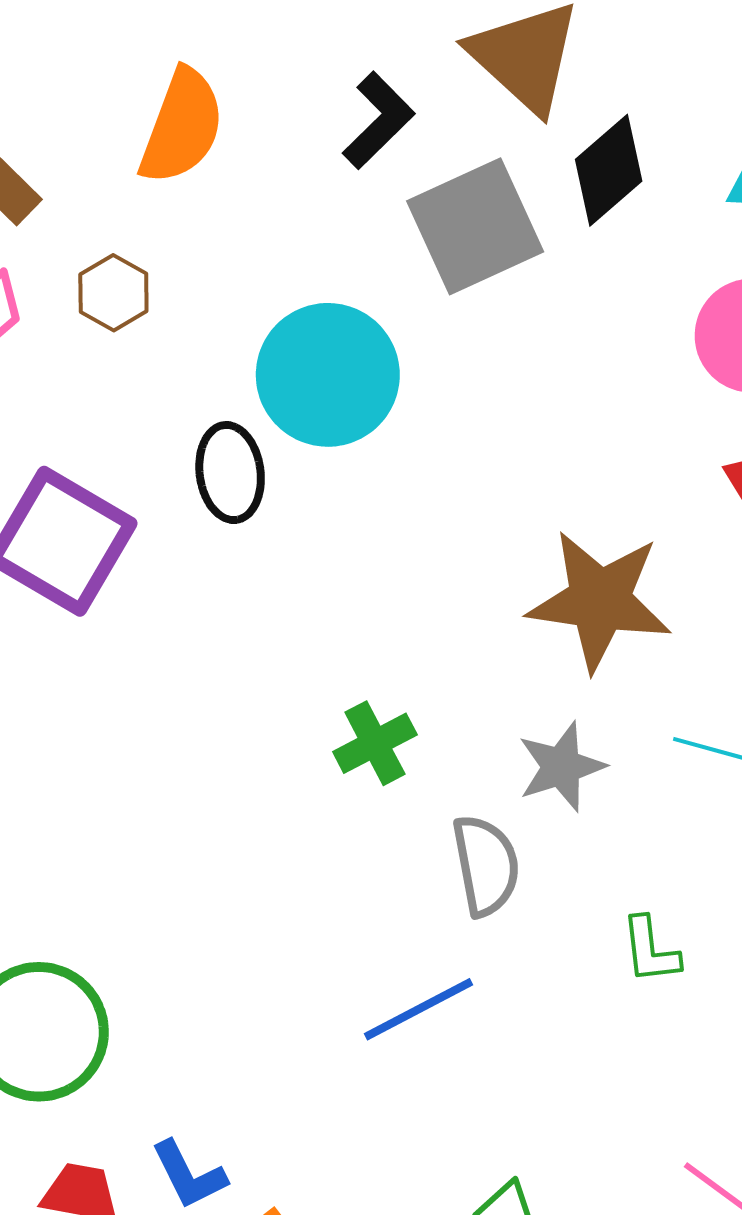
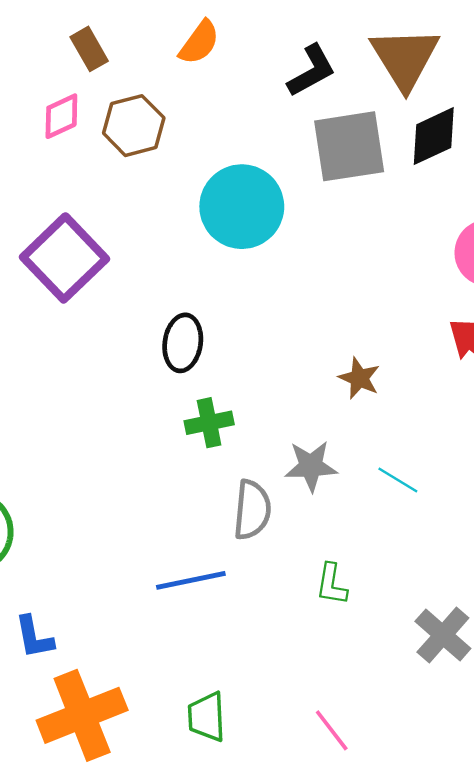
orange semicircle: (182, 126) -> (199, 42), size x0.7
brown hexagon: (113, 293) -> (134, 126), size x1.4
black ellipse: (230, 473) -> (183, 343), moved
brown star: (600, 600) -> (359, 378), size x0.5

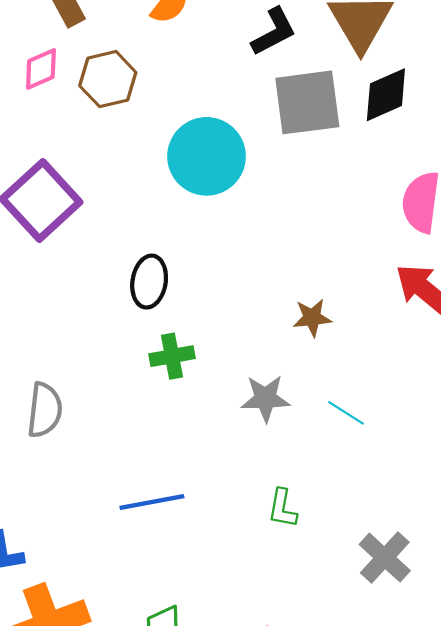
brown star: (359, 378) -> (312, 318), turned -30
gray semicircle: (252, 510) -> (45, 410), moved

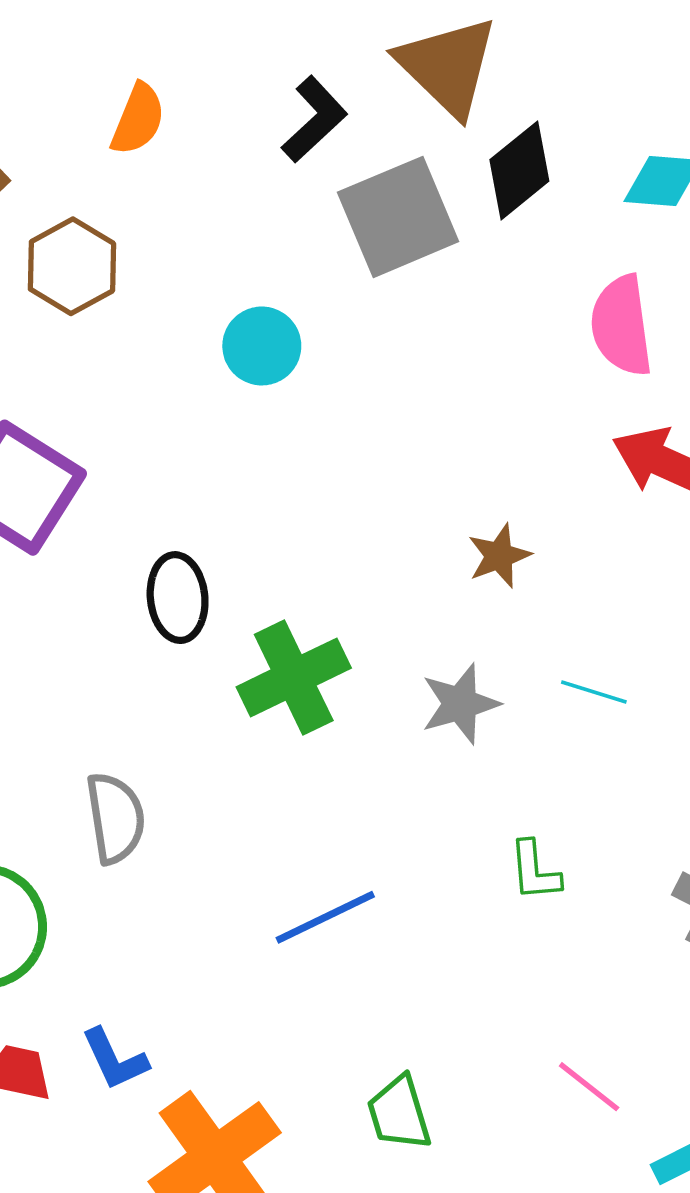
cyan circle: (207, 156) -> (262, 346), size x0.6
black ellipse: (149, 282) -> (178, 598), moved
green cross: (172, 356) -> (294, 678), size x1.5

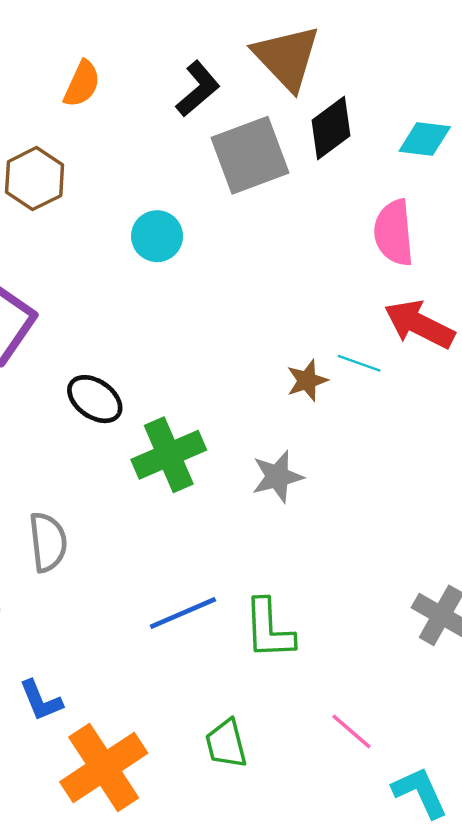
black ellipse: (178, 598) -> (95, 399), turned -52
cyan line: (594, 692) -> (359, 363), moved
green L-shape: (535, 871) -> (269, 629), moved, size x1.5

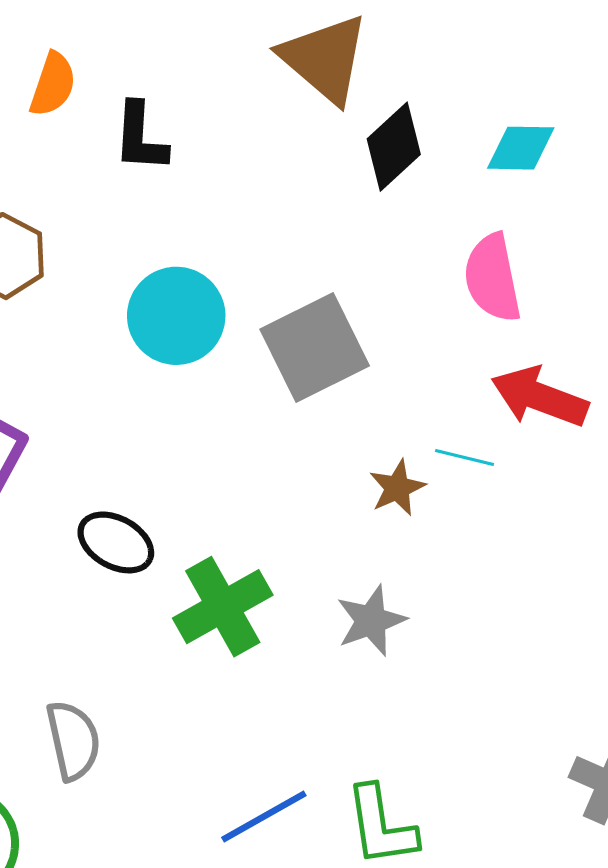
orange semicircle: (82, 84) -> (53, 84), moved
black L-shape: (198, 89) -> (140, 137), moved, turned 140
gray square: (250, 155) -> (315, 347), moved
cyan circle: (157, 236) -> (176, 316), size x1.4

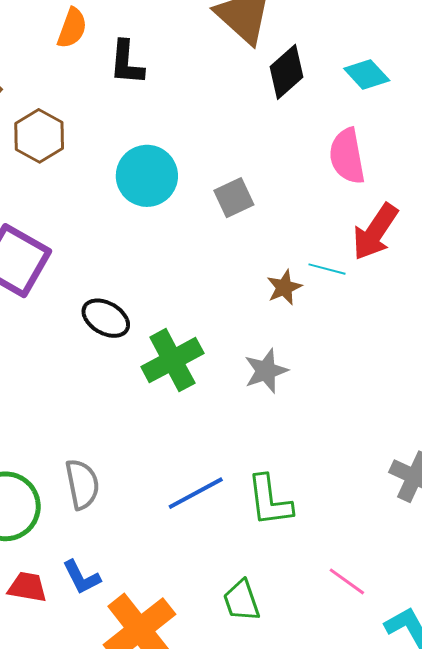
cyan diamond: (521, 148) -> (367, 74), turned 45
gray square: (315, 347) -> (234, 198), size x0.6
red arrow: (539, 397) -> (375, 232), turned -78
gray semicircle: (73, 741) -> (82, 484), moved

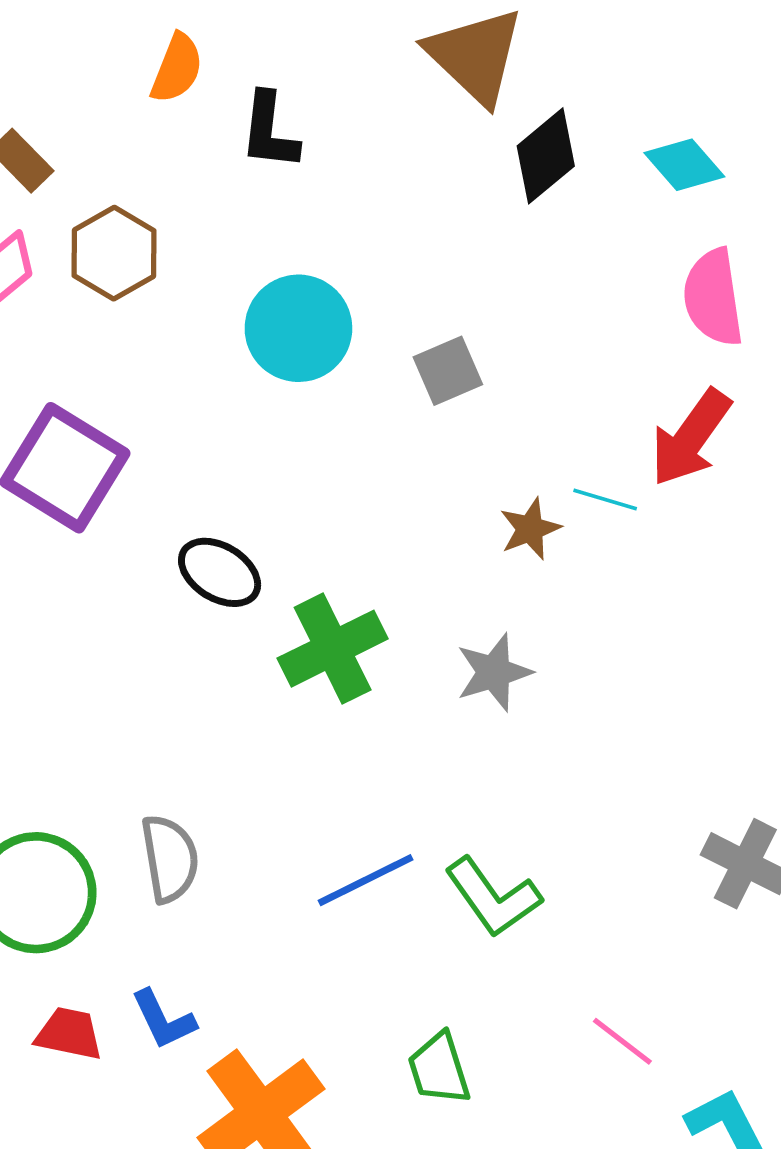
pink semicircle: (347, 156) -> (713, 297), moved
green L-shape: (269, 501) -> (493, 897), turned -30

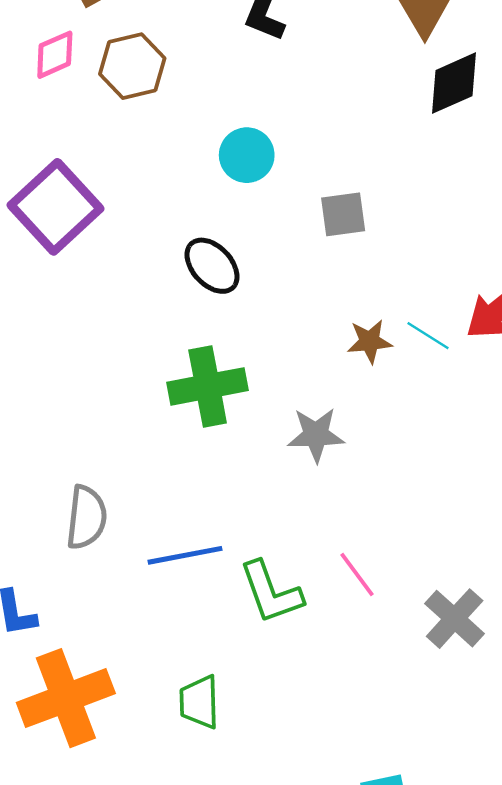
cyan circle: (298, 328) -> (247, 155), size x0.7
black ellipse: (220, 572) -> (212, 266), moved
gray semicircle: (170, 859) -> (86, 517), moved
pink line: (622, 1041) -> (357, 574), moved

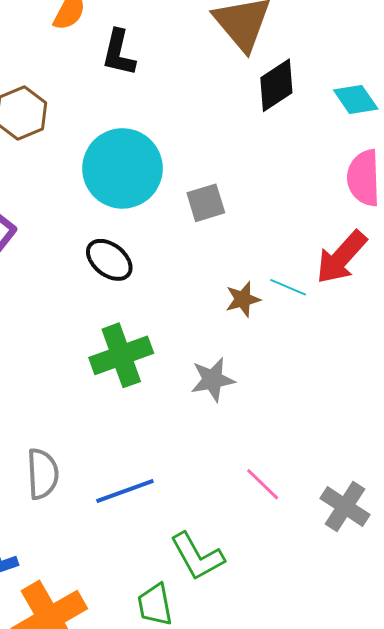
cyan circle: (247, 155) -> (122, 168), size x1.8
green L-shape: (271, 592) -> (197, 556), moved

